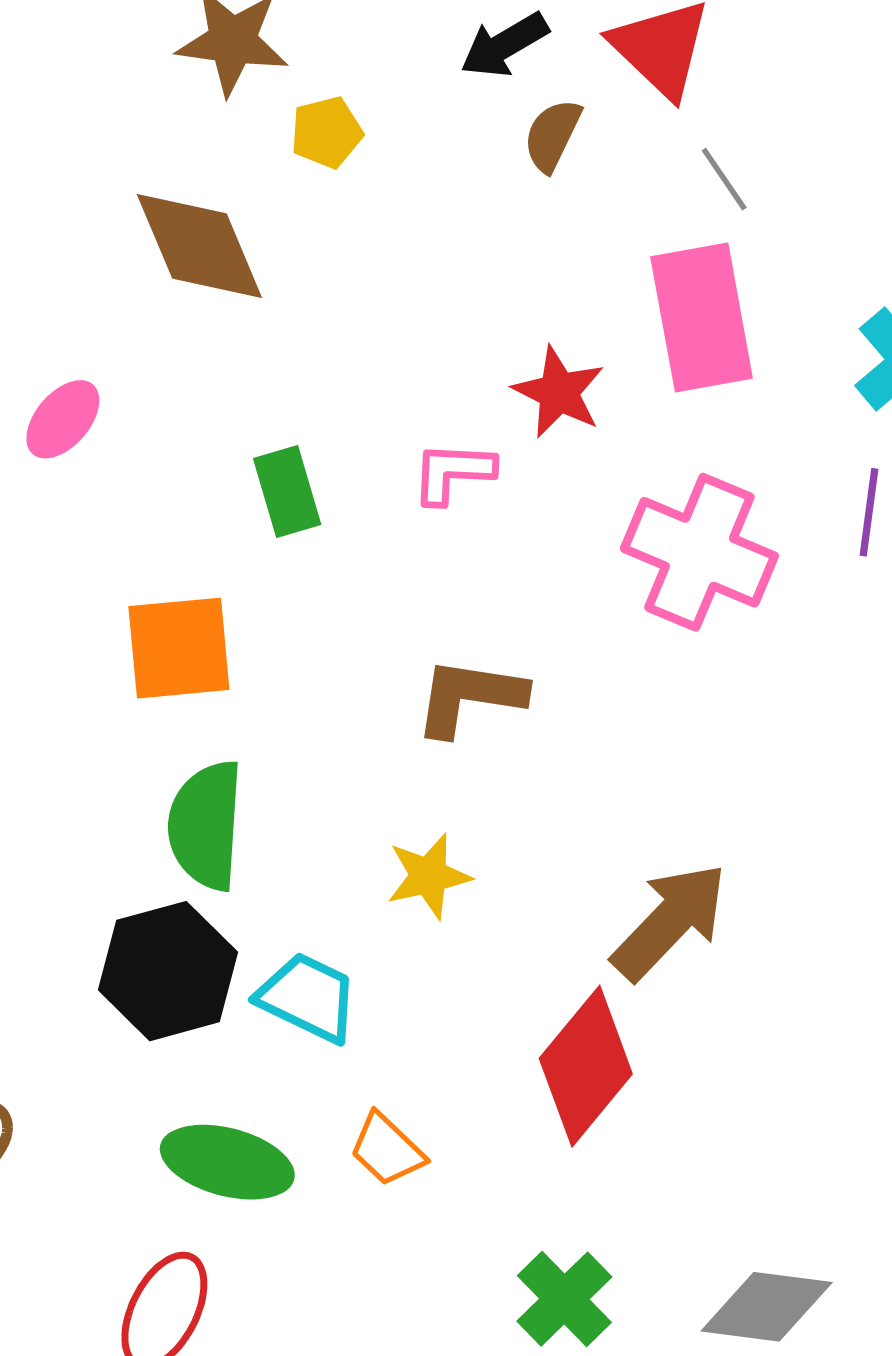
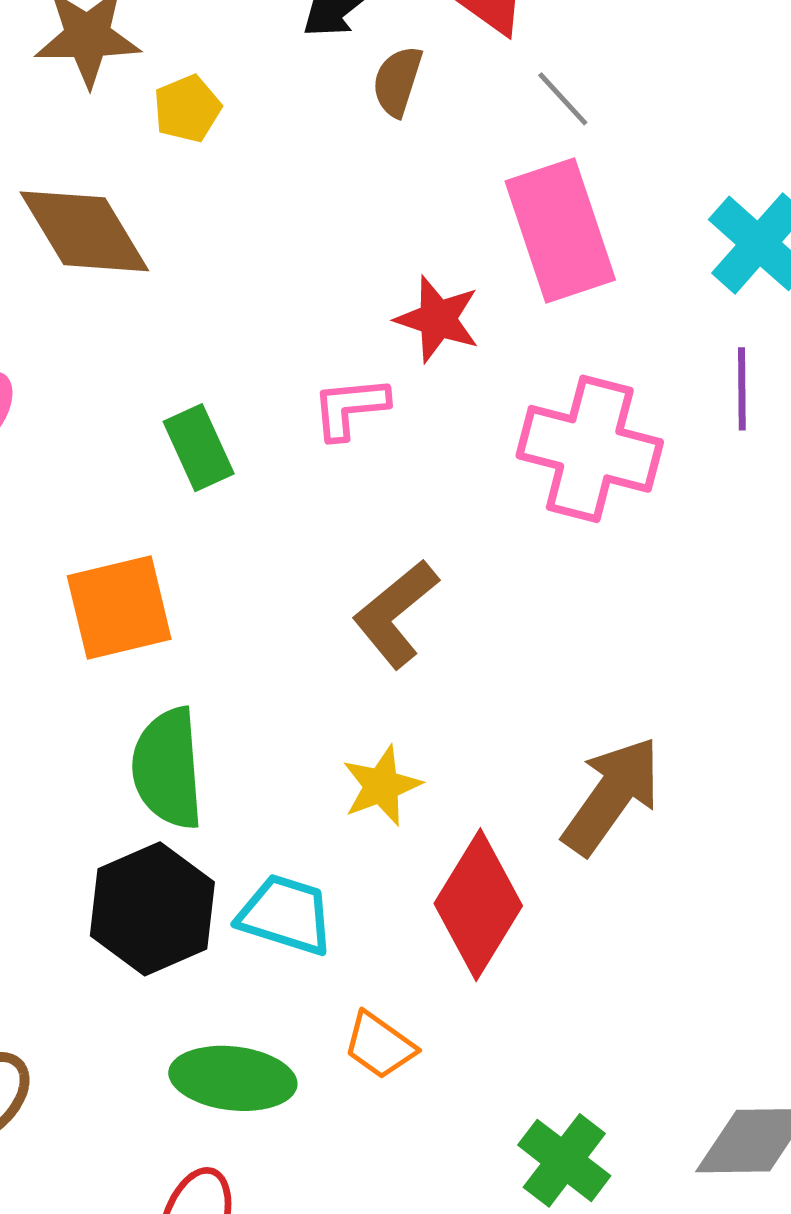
brown L-shape: (470, 697) -> (396, 614), turned -40
red diamond: (586, 1066) -> (478, 905), moved

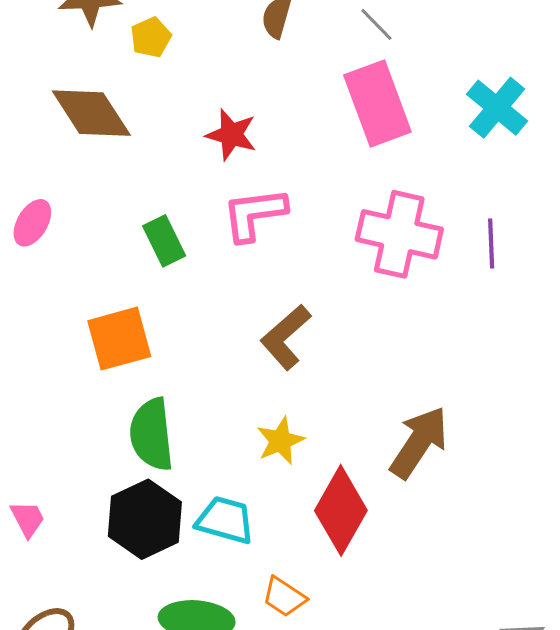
red star: (438, 319) -> (231, 135), moved
purple line: (742, 389) -> (491, 243), moved
pink L-shape: (350, 408) -> (254, 214), size x1.4

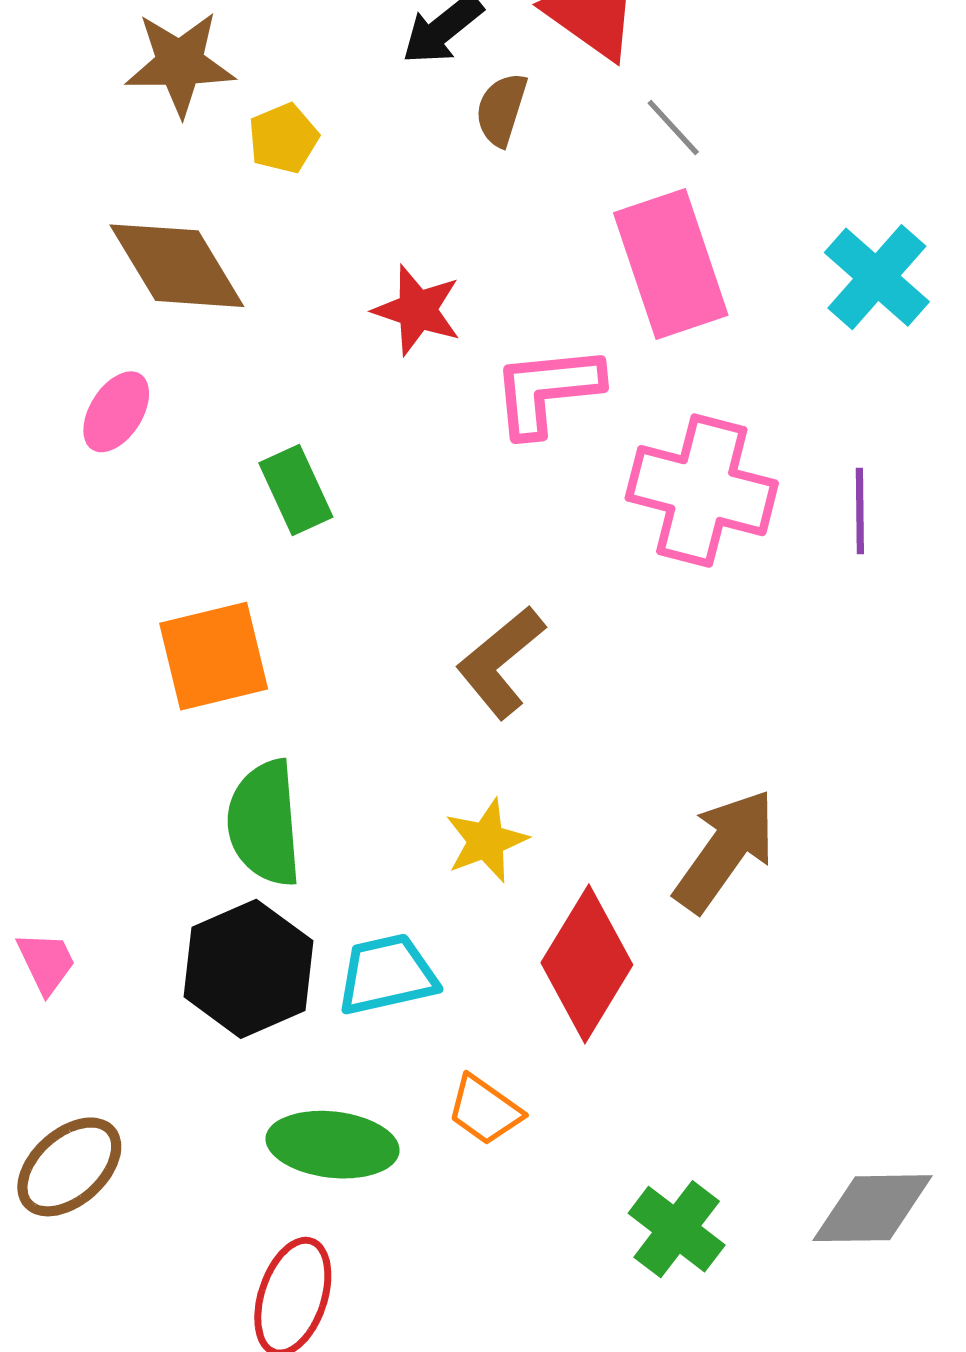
pink L-shape: (254, 214) -> (547, 391), moved
pink ellipse: (32, 223) -> (116, 412), moved
cyan trapezoid: (225, 520) -> (387, 975), turned -30

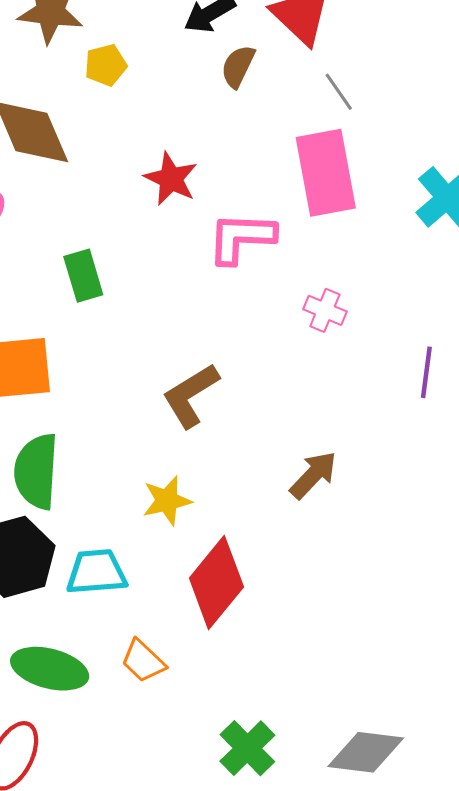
pink cross: (702, 491) -> (325, 310), size x0.5
purple line: (860, 511) -> (426, 372), moved
brown arrow: (725, 850) -> (313, 475), moved, size x0.7

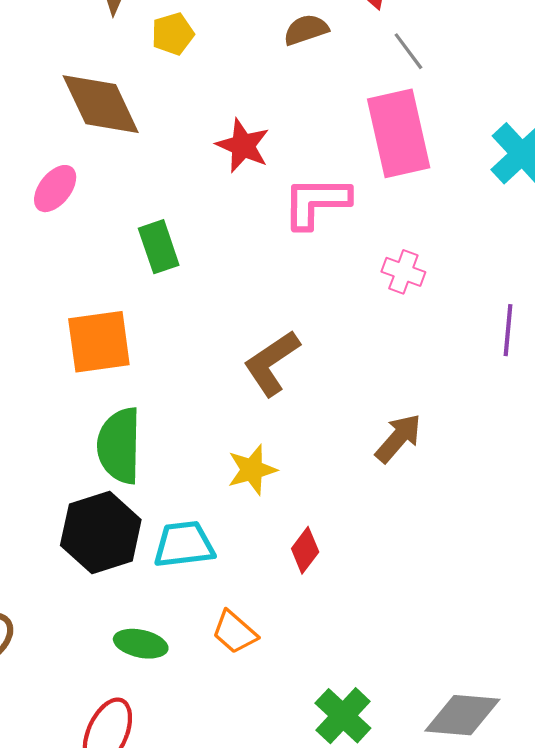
brown semicircle: (238, 66) -> (306, 30), turned 48
red diamond: (216, 583) -> (305, 550), size x0.5
green ellipse: (50, 669) -> (141, 644), size x0.7

